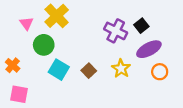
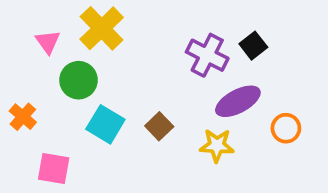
purple ellipse: (149, 49) -> (238, 101), moved
yellow star: (121, 68) -> (217, 145), moved, turned -30
pink square: (19, 94) -> (54, 169), moved

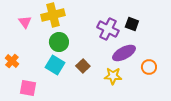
yellow cross: (102, 28) -> (53, 15), turned 30
black square: (253, 46) -> (132, 24), turned -32
green circle: (79, 80) -> (59, 42), moved

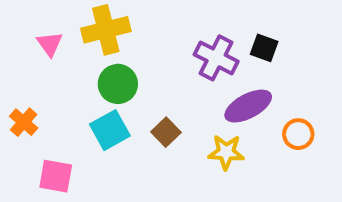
cyan square: (55, 65) -> (110, 130), turned 30

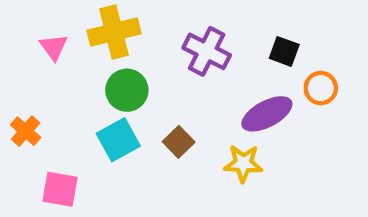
purple cross: (216, 58) -> (207, 51), moved
orange circle: (298, 134) -> (321, 88), moved

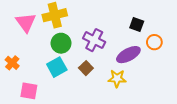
pink triangle: (54, 47) -> (26, 22), size x1.5
purple cross: (207, 51) -> (94, 40), moved

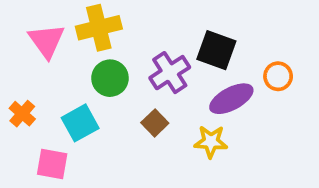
black square: (137, 25) -> (216, 50), moved, size x1.5
purple cross: (94, 40) -> (170, 73), turned 30
cyan square: (57, 67) -> (80, 123), moved

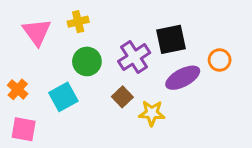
yellow cross: (99, 28) -> (78, 22), size x0.6
black square: (216, 50) -> (171, 39), turned -32
yellow star: (211, 142) -> (152, 113), moved
pink square: (52, 164) -> (24, 129), moved

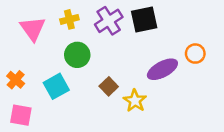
black square: (171, 39) -> (144, 19), moved
purple cross: (134, 57) -> (109, 21), moved
yellow star: (152, 113) -> (135, 101), turned 30

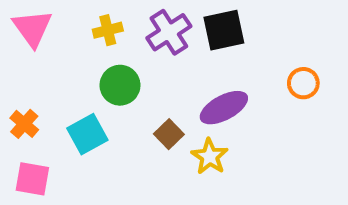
pink triangle: (33, 29) -> (32, 28), moved
purple ellipse: (162, 69) -> (224, 108), moved

